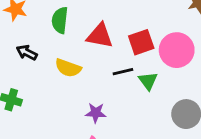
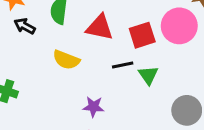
pink circle: (177, 50) -> (179, 26), moved
black arrow: (27, 52) -> (25, 26), moved

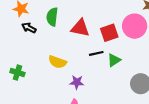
yellow semicircle: (66, 60) -> (57, 62), moved
green triangle: (148, 75) -> (114, 60), turned 32

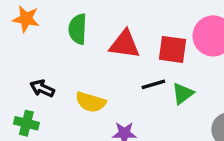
black arrow: (29, 28) -> (42, 88), moved
red square: (109, 33) -> (173, 49), turned 30

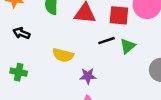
black arrow: (42, 88) -> (21, 33), moved

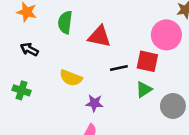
red square: (119, 15) -> (147, 61), moved
green triangle: (128, 46) -> (144, 89), moved

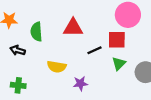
green semicircle: (65, 22) -> (36, 32), moved

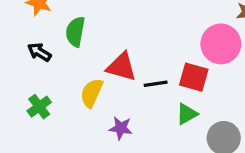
red triangle: (73, 28) -> (121, 67), moved
yellow semicircle: (57, 67) -> (92, 93), turned 90
green cross: (18, 85) -> (39, 107), moved, turned 32

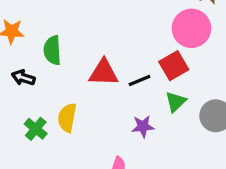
red square: (194, 77) -> (174, 66), turned -32
yellow semicircle: (92, 93) -> (67, 118), moved
purple star: (121, 128) -> (143, 126), moved

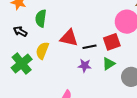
yellow semicircle: (67, 118) -> (42, 51), moved
purple star: (143, 126) -> (85, 66), moved
green cross: (36, 129) -> (22, 64), size x1.5

